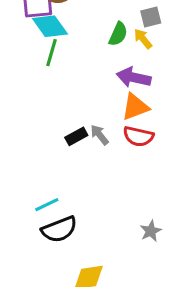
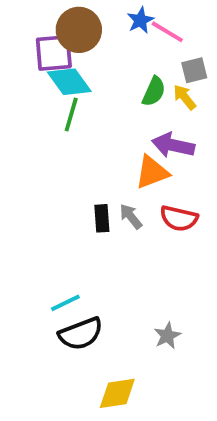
orange triangle: (135, 107) -> (152, 172), moved
black rectangle: (76, 136) -> (102, 218), turned -65
gray star: (151, 231) -> (167, 336), moved

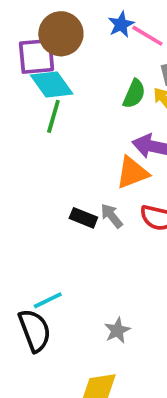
black rectangle: (102, 218) -> (83, 218), turned -64
black semicircle: (81, 334) -> (35, 330), moved, turned -90
gray star: (167, 336) -> (117, 330), moved

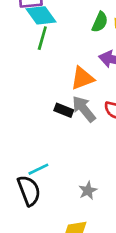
orange triangle: (132, 173) -> (82, 78), moved
gray arrow: (112, 216) -> (84, 109), size x1.5

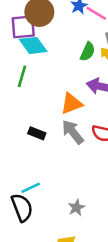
green line: (42, 38) -> (22, 76), moved
black rectangle: (64, 110) -> (37, 133), moved

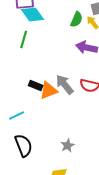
orange triangle: (72, 104) -> (49, 90), moved
cyan line: (31, 188) -> (17, 115), moved

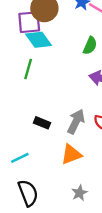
gray arrow: (65, 84) -> (76, 122), turned 65
orange triangle: (49, 90) -> (71, 154), moved

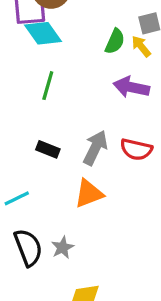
green line: (28, 69) -> (48, 86), moved
gray star: (79, 193) -> (63, 248), moved

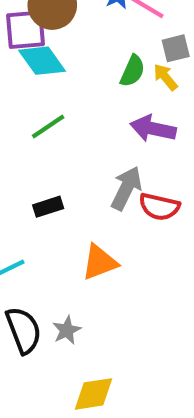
green line: (48, 86) -> (48, 126), turned 40
gray arrow: (95, 148) -> (126, 188), moved
black rectangle: (48, 149) -> (48, 207), turned -40

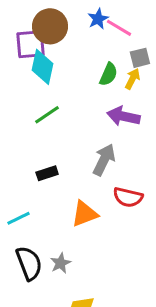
cyan diamond: (42, 61) -> (43, 67), turned 48
yellow arrow: (165, 77) -> (132, 79), turned 66
red semicircle: (159, 207) -> (128, 197), moved

